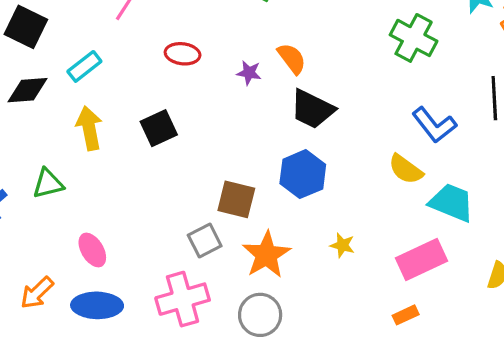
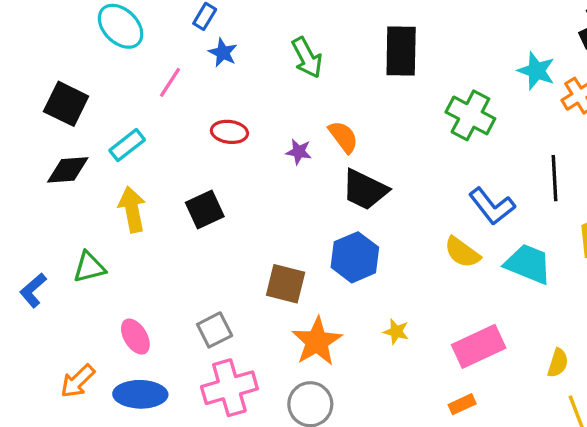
cyan trapezoid: (452, 203) -> (528, 264), moved
gray square: (205, 241) -> (215, 330), moved

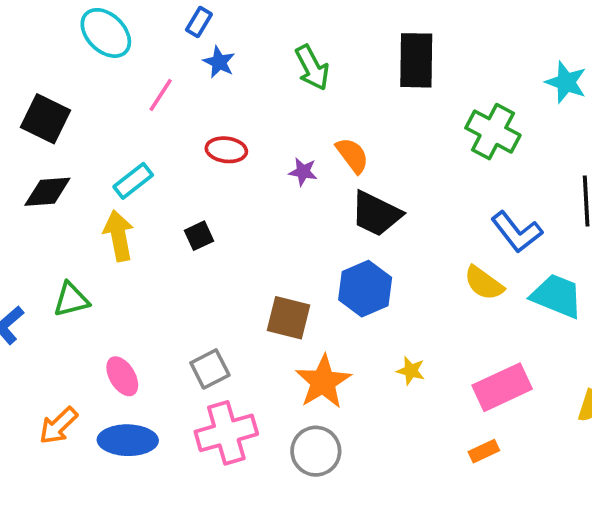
cyan rectangle: (127, 145) -> (133, 181), moved
black square: (205, 209) -> (199, 236), size x0.7

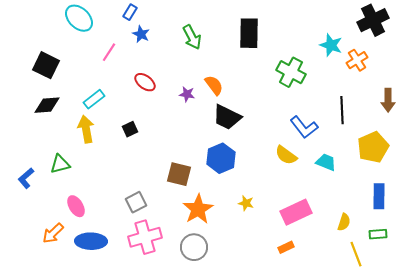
red ellipse: (226, 150) -> (145, 82), turned 30
cyan trapezoid: (557, 296) -> (326, 162), size x0.7
pink ellipse: (122, 376) -> (76, 206), moved

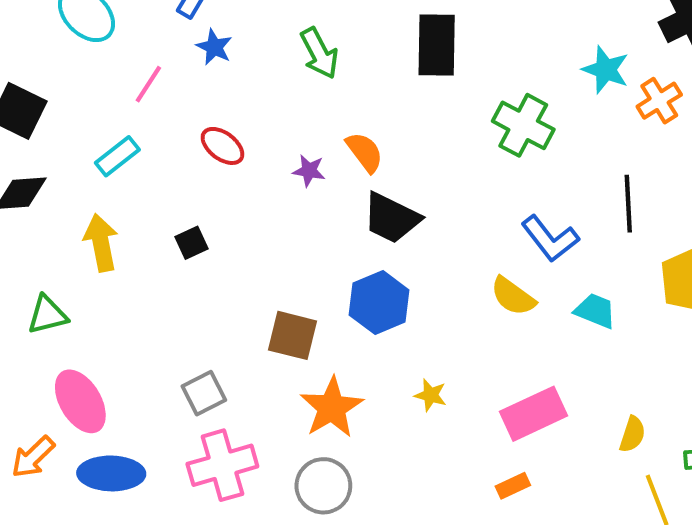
cyan rectangle: (94, 99) -> (117, 156), moved
pink ellipse: (76, 206) -> (80, 401), size x1.4

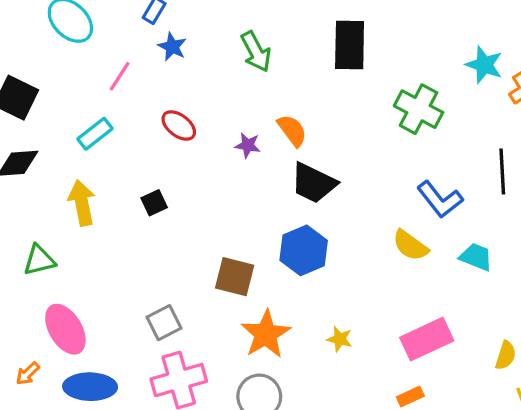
yellow star: (431, 395) -> (340, 339), moved
orange arrow: (33, 457) -> (28, 374), size x0.7

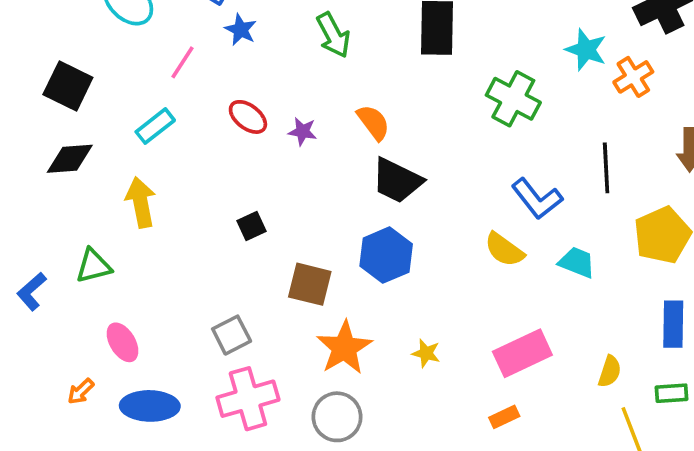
purple star: (248, 145) -> (302, 131), moved
black square: (154, 203) -> (252, 226), moved
pink ellipse: (65, 329) -> (123, 342), size x0.7

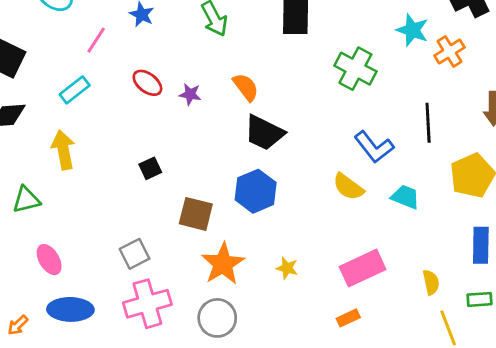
yellow semicircle: (610, 371) -> (431, 282), turned -30
orange arrow: (81, 391) -> (18, 325), moved

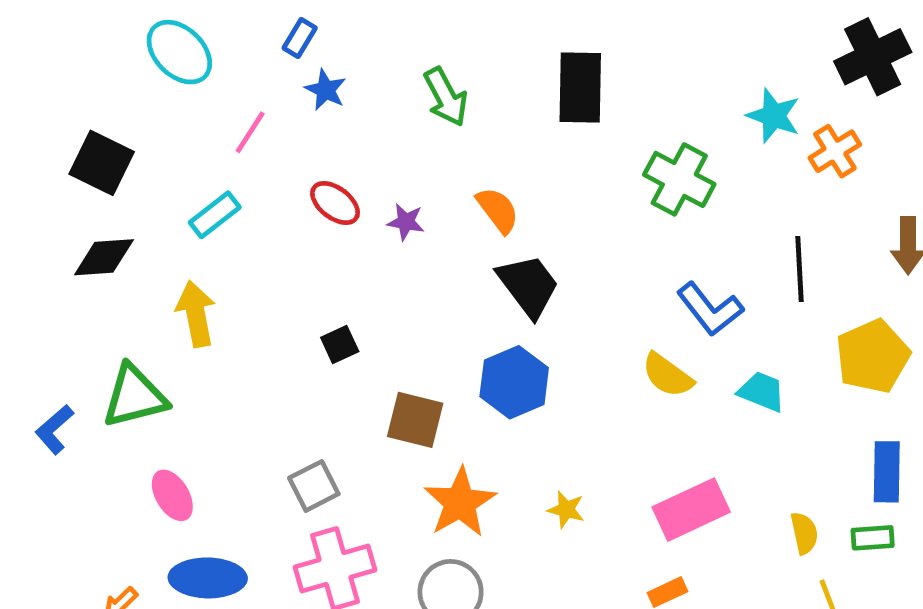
black trapezoid: (264, 133) -> (528, 286), turned -153
green triangle: (26, 200) -> (135, 396), size x1.4
green rectangle: (479, 299) -> (873, 538), moved

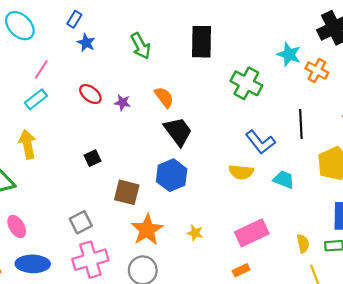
pink line: (250, 132) -> (41, 69), moved
orange cross: (835, 151) -> (317, 71), turned -30
yellow semicircle: (667, 375) -> (241, 172), turned -30

